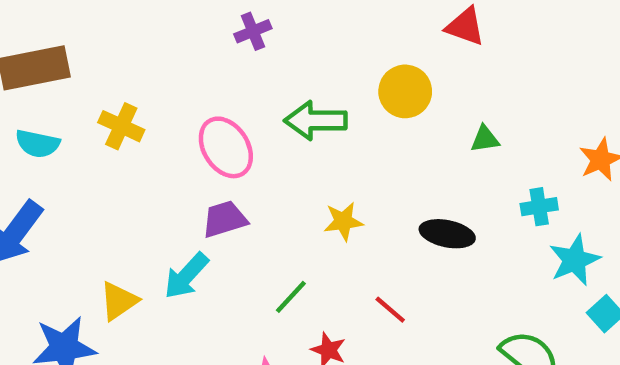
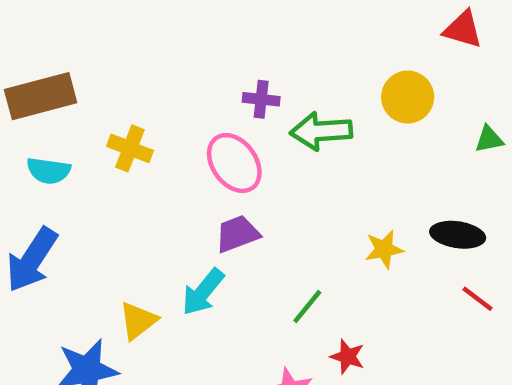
purple cross: (253, 31) -> (261, 99), moved, turned 32
yellow star: (343, 221) -> (384, 249), moved
red line: (390, 310) -> (478, 299), moved

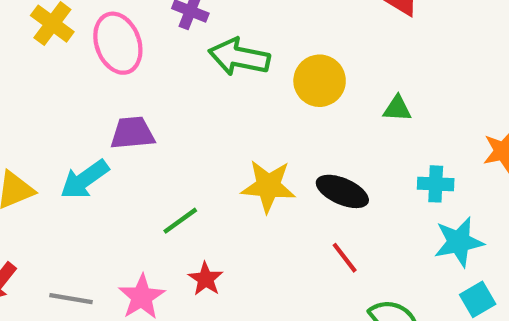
yellow circle: (408, 97) -> (320, 81), moved
pink ellipse: (234, 163) -> (118, 43), moved
yellow star: (384, 249) -> (268, 186), size x1.4

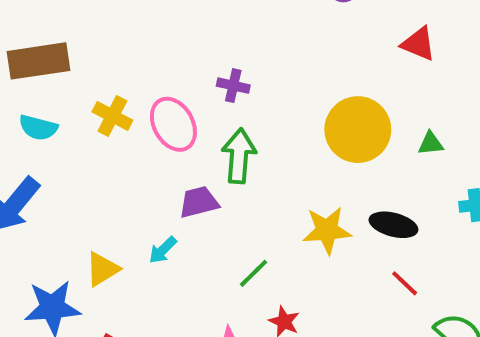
green arrow: (239, 57) -> (239, 156), moved, turned 92
yellow circle: (320, 81) -> (358, 130), size x1.4
cyan arrow: (85, 179) -> (163, 250), size x0.7

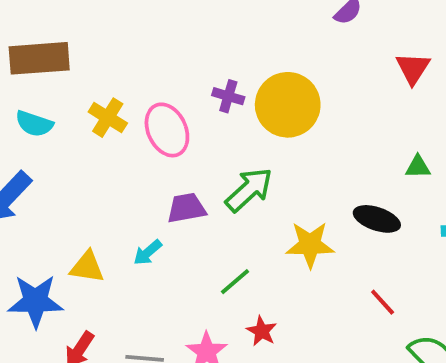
red triangle: (418, 44) -> (413, 68), turned 36
yellow circle: (358, 130) -> (288, 105), moved
green arrow: (239, 156) -> (249, 190), moved, turned 39
black ellipse: (393, 225) -> (377, 219), moved
yellow triangle: (102, 269) -> (87, 267), turned 36

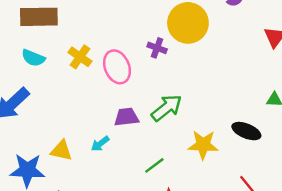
yellow circle: (288, 105) -> (188, 23), moved

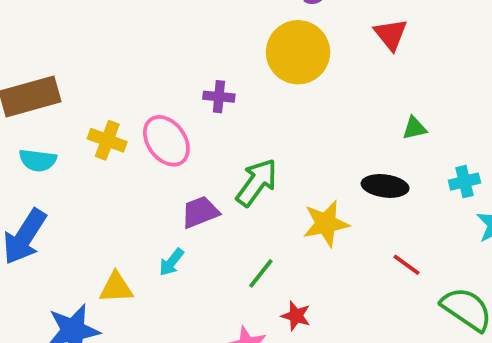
yellow circle: (188, 23) -> (298, 52), moved

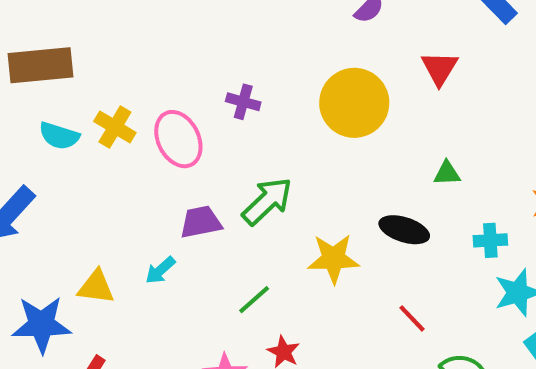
yellow circle: (298, 52) -> (354, 103), moved
cyan semicircle: (38, 160) -> (59, 136), moved

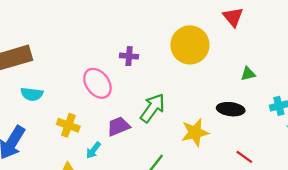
yellow cross: (115, 127) -> (68, 125), moved
cyan arrow: (160, 270) -> (93, 150), moved

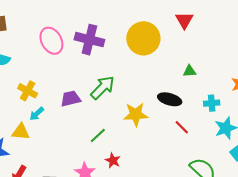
purple cross: (129, 56) -> (89, 40), size x1.8
pink ellipse: (97, 83) -> (51, 41), moved
cyan arrow: (93, 150) -> (37, 114), moved
red line: (244, 157) -> (182, 127), moved

